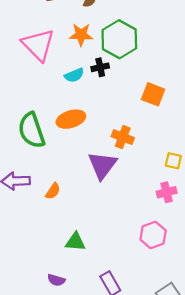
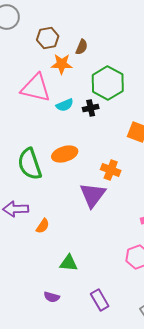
orange star: (81, 35) -> (62, 64), moved
pink triangle: (38, 45) -> (36, 88), turned -32
cyan semicircle: (74, 75) -> (65, 105), moved
orange semicircle: (53, 191) -> (43, 226), moved

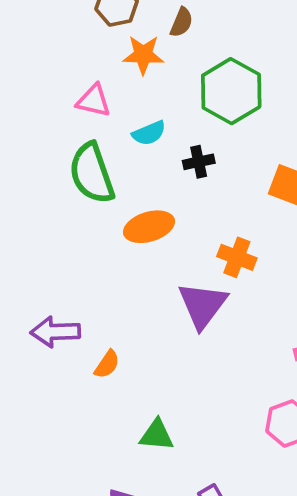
pink triangle: (36, 88) -> (94, 101), size x0.6
black cross: (91, 108) -> (199, 162), moved
green semicircle: (30, 164) -> (92, 173), moved

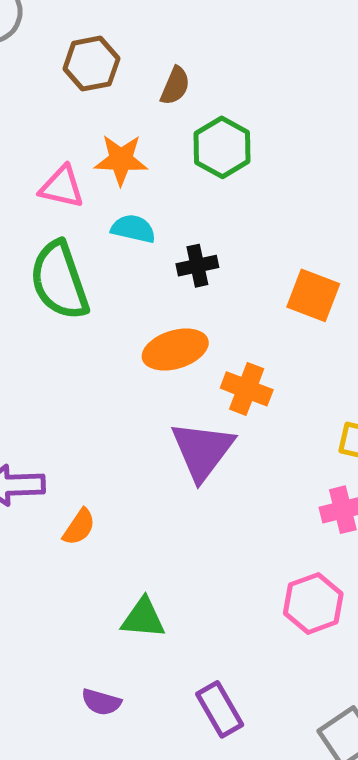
orange star: (143, 55) -> (121, 160), moved
green hexagon: (231, 91) -> (222, 147), moved, size x0.7
cyan semicircle: (149, 133) -> (133, 229), turned -144
orange ellipse: (149, 227) -> (175, 350), moved

